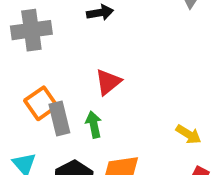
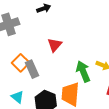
green arrow: (94, 125) -> (83, 71), moved, size x1.5

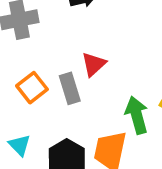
gray rectangle: (32, 69) -> (70, 88), moved

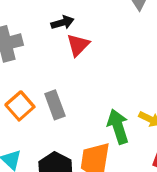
red triangle: (94, 64) -> (78, 45), moved

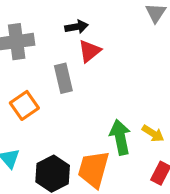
gray rectangle: (55, 105) -> (63, 78), moved

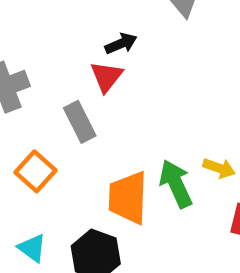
black arrow: (77, 27) -> (121, 44), moved
orange trapezoid: (93, 169) -> (128, 198), moved

